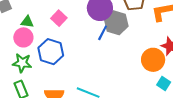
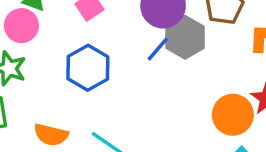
blue hexagon: (51, 52) -> (88, 68), moved

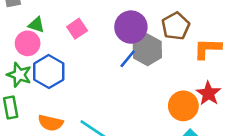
blue hexagon: (88, 68) -> (49, 72), moved

